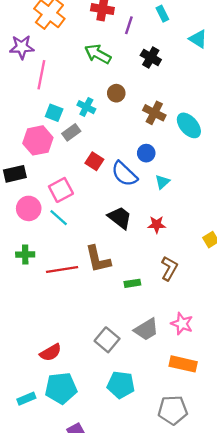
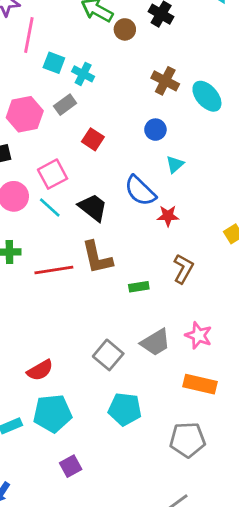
brown circle: (116, 93) -> (125, 29), moved
cyan square: (54, 113) -> (54, 63), moved
blue semicircle: (124, 174) -> (140, 191), moved
black trapezoid: (120, 218) -> (93, 207), moved

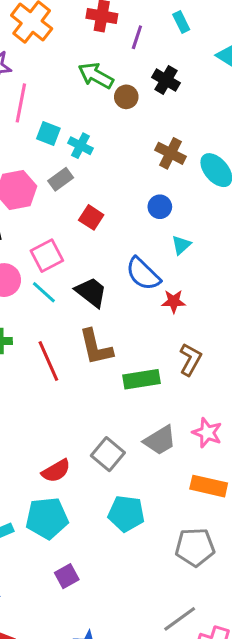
red line: (54, 270) -> (48, 361), turned 75
green rectangle: (139, 287) -> (142, 379), size x1.6
red semicircle: (40, 370) -> (56, 471), moved

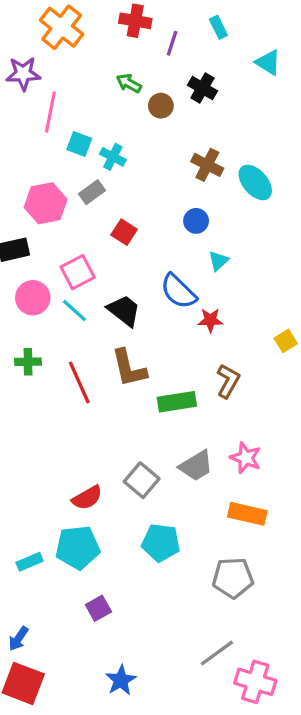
green arrow: (96, 75) -> (129, 83), size x0.7

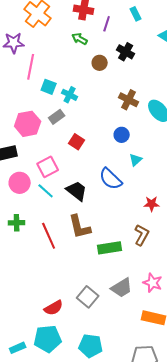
green arrow: (129, 83) -> (80, 39), moved
red star: (210, 320) -> (152, 204), moved
cyan pentagon: (161, 543) -> (91, 346), moved

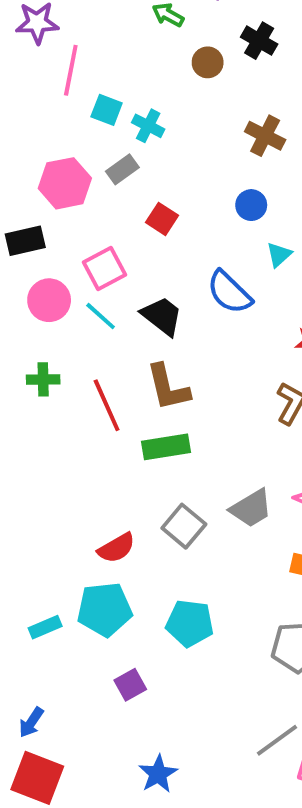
green rectangle: (110, 248) -> (166, 447), moved

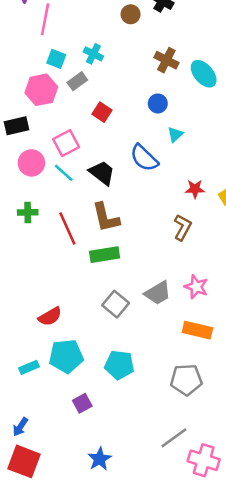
cyan square: (107, 110) -> (56, 59), moved
red semicircle: (116, 548) -> (50, 317), moved

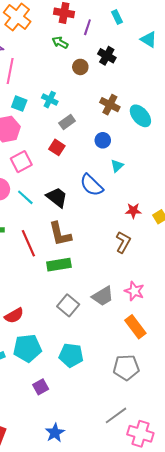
gray rectangle: (77, 81) -> (67, 122), moved
pink square: (66, 143) -> (21, 162), moved
orange rectangle: (197, 330) -> (135, 327), turned 40

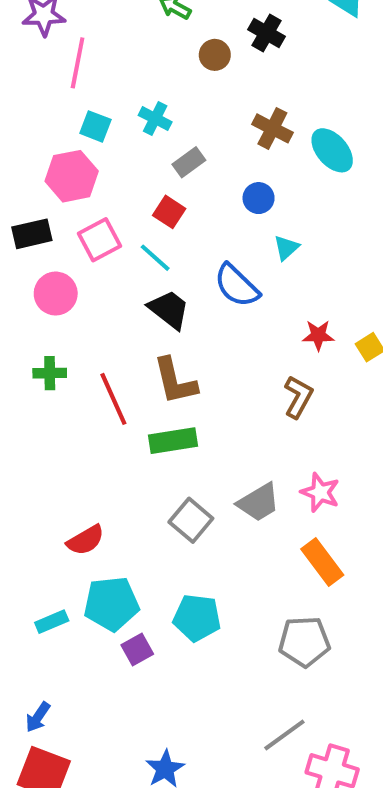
cyan line: (25, 197) -> (155, 258), moved
purple square: (41, 387) -> (137, 650), moved

